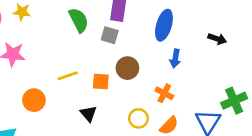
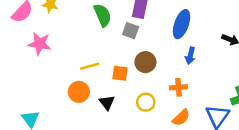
orange cross: (164, 93) -> (178, 87), turned -35
orange circle: (34, 100) -> (79, 92), moved
yellow circle: (138, 118) -> (146, 102), moved

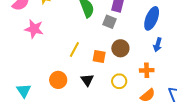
yellow line: (90, 66) -> (74, 50), turned -49
orange circle: (79, 92) -> (58, 80), moved

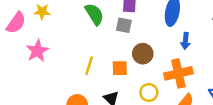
pink star: (34, 29) -> (37, 51), turned -30
orange cross: (147, 70) -> (178, 73), size x1.6

